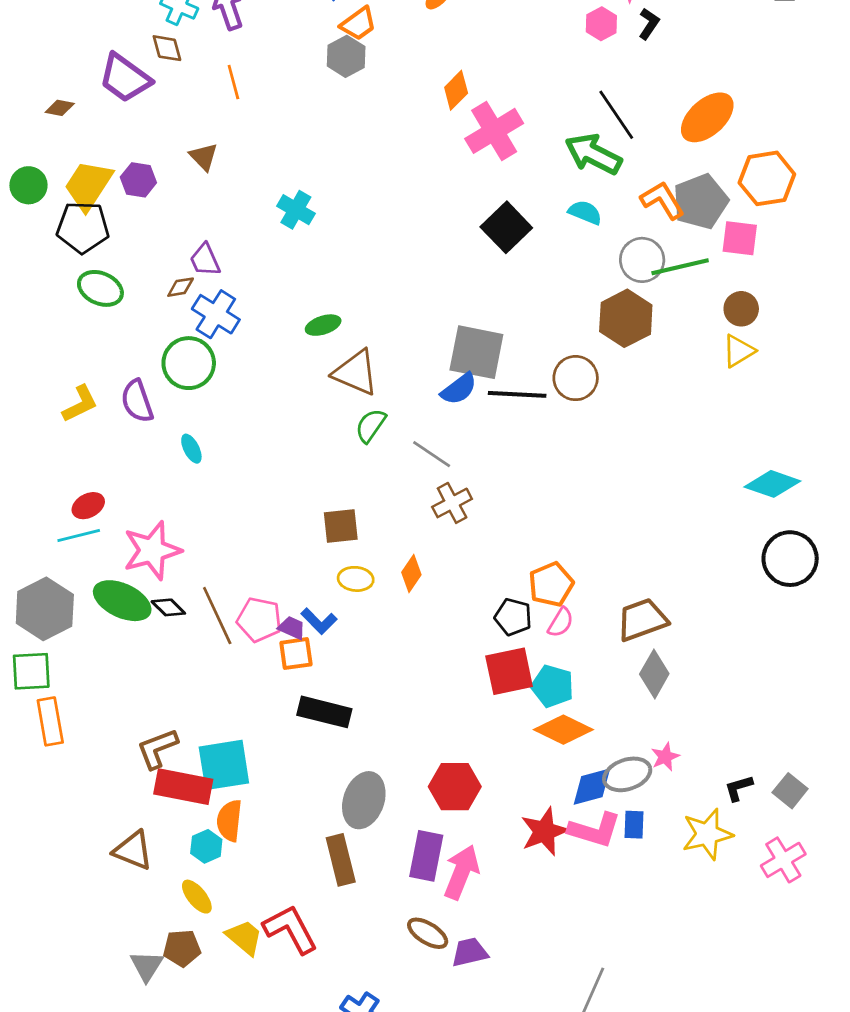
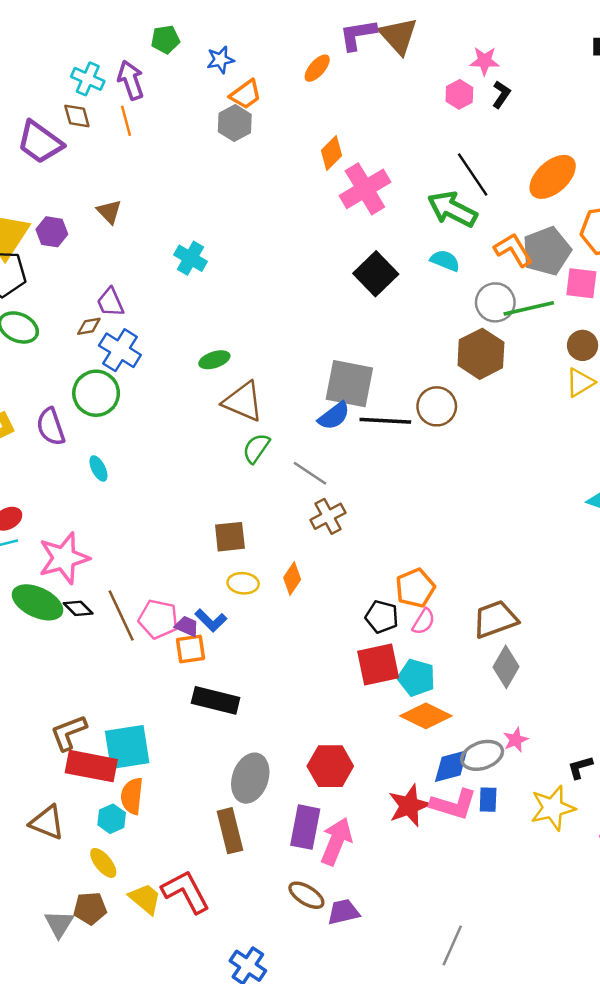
orange line: (233, 82) -> (126, 121), moved

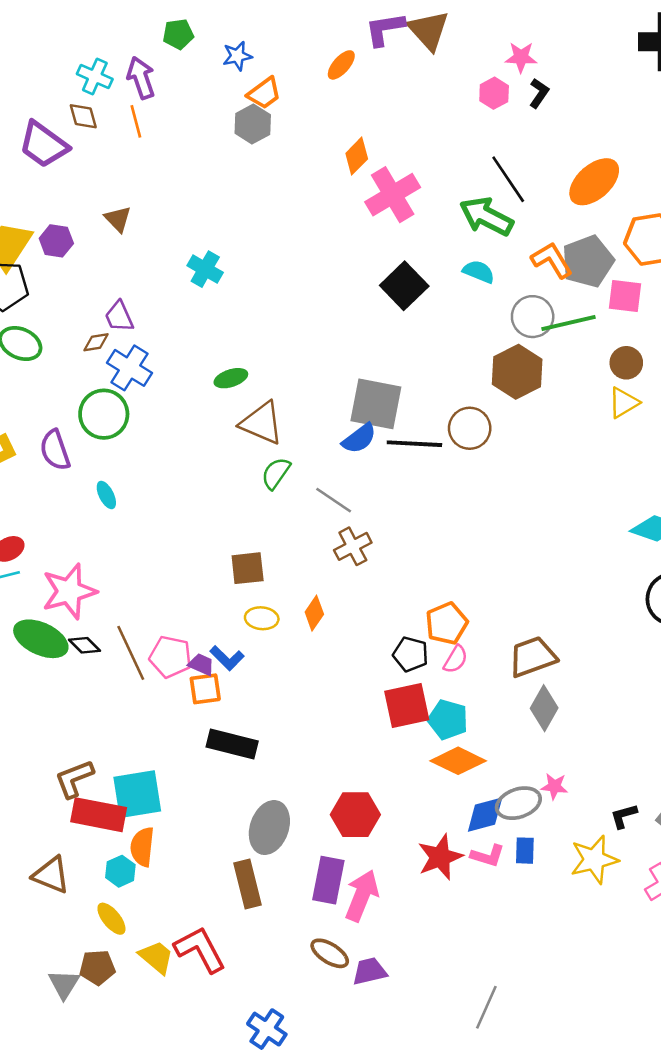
pink star: (516, 740) -> (554, 786), turned 30
pink L-shape: (453, 804) -> (488, 856), size x0.7

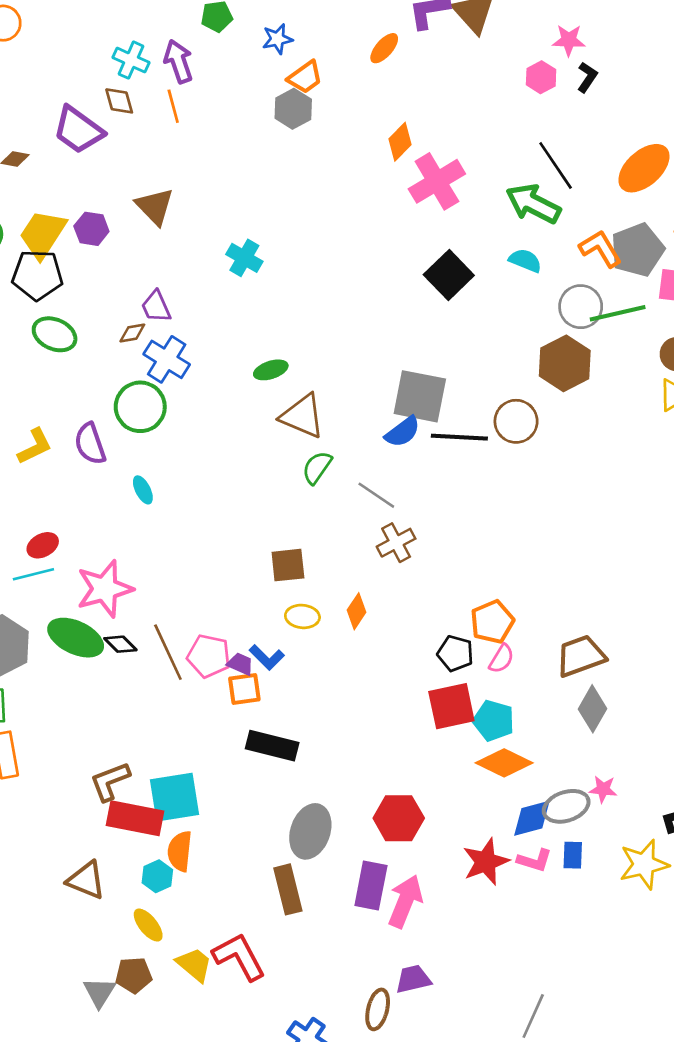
brown triangle: (118, 219) -> (155, 206), size x1.4
brown ellipse: (330, 953) -> (378, 1009), moved, turned 72

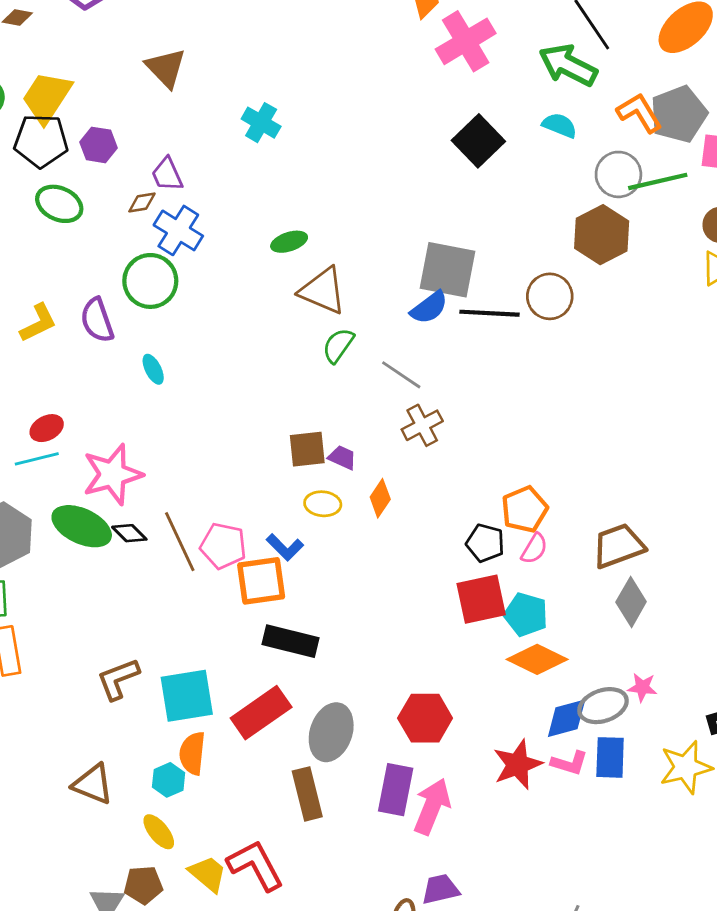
purple hexagon: (91, 229) -> (98, 145), moved
purple trapezoid: (240, 664) -> (342, 458), moved
orange square: (244, 689) -> (261, 581), size x1.4
red rectangle: (135, 818) -> (261, 713), moved, turned -46
blue rectangle: (573, 855) -> (610, 757), size x1.4

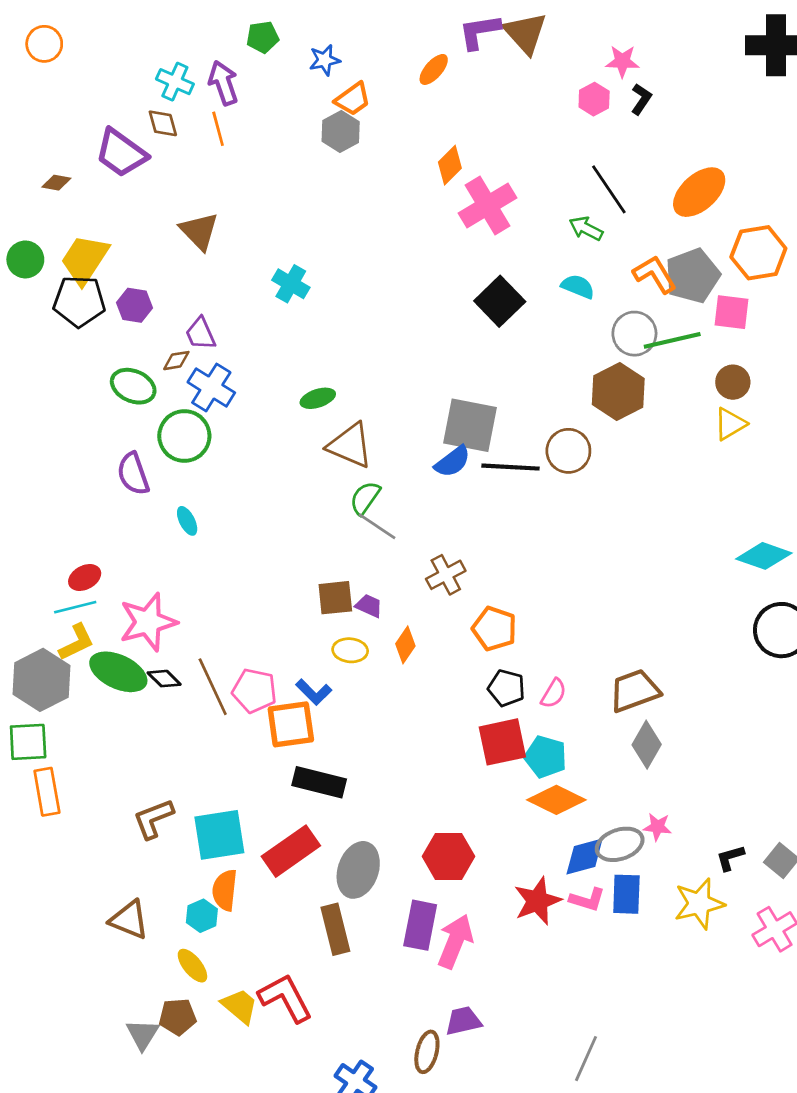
green arrow: (568, 65) -> (586, 228), size x0.6
green ellipse: (59, 204) -> (133, 386), moved
yellow L-shape: (38, 323) -> (77, 642), moved
gray line: (401, 375) -> (377, 526), moved
orange pentagon: (525, 509) -> (494, 629), moved, turned -30

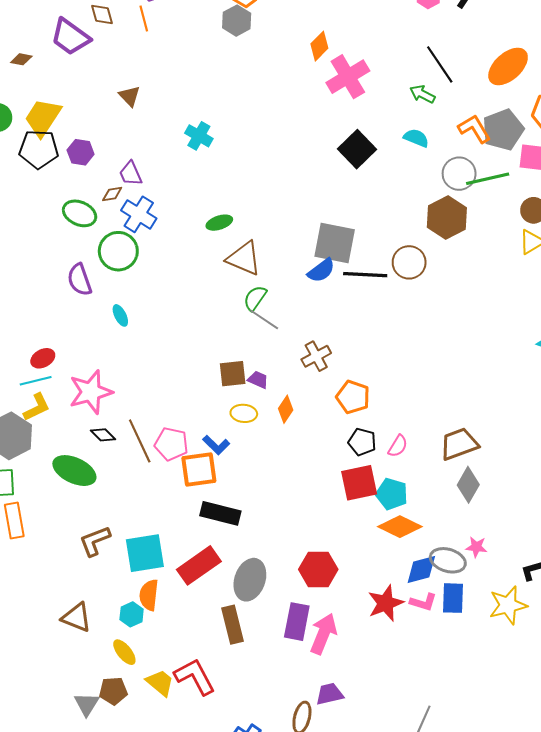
brown triangle: (199, 231) -> (130, 96), size x0.7
green ellipse: (118, 672) -> (74, 471), moved
gray ellipse: (620, 844) -> (448, 560), turned 36

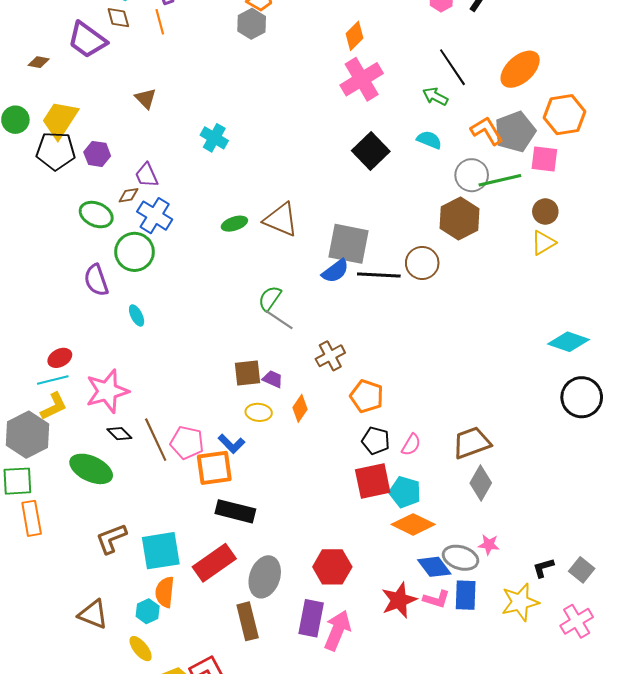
orange diamond: (319, 46) -> (355, 36), moved
brown triangle: (244, 258) -> (281, 220), moved
blue diamond: (421, 569) -> (434, 567), turned 68

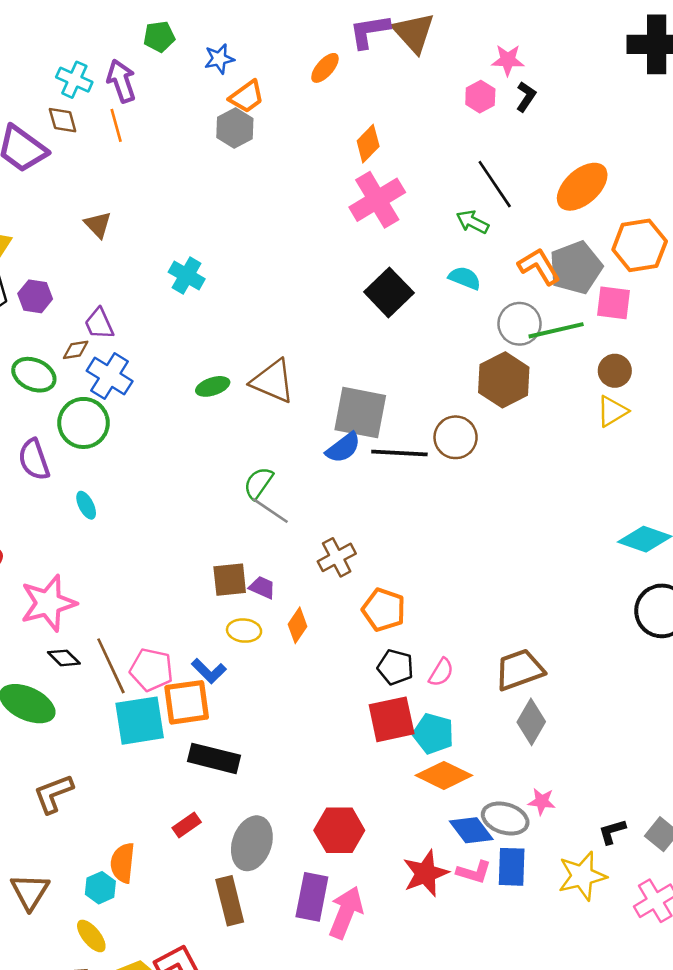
cyan square: (161, 551) -> (140, 721), moved
red rectangle: (214, 563) -> (187, 825), size x0.5
brown triangle: (93, 614) -> (30, 892), turned 40

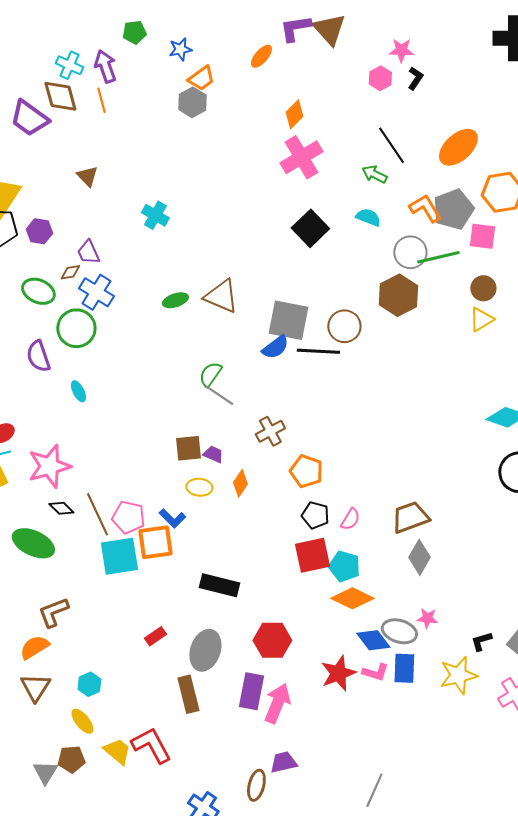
brown diamond: (63, 120) -> (60, 96), size x1.5
brown circle: (456, 437) -> (344, 326), moved
black rectangle: (214, 758) -> (219, 585), moved
orange semicircle: (123, 863) -> (34, 647), moved, turned 52

